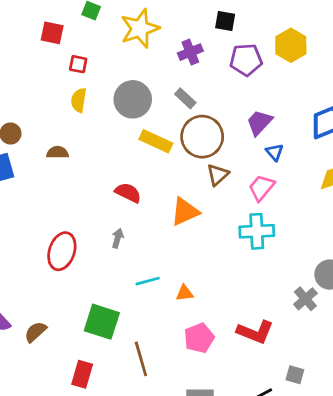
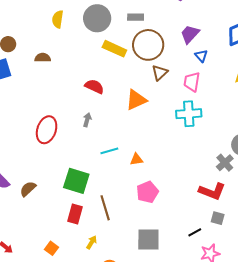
gray rectangle: (185, 98) -> (136, 17), turned -42
pink trapezoid: (261, 188) -> (192, 82), turned -30
red L-shape: (255, 332) -> (212, 191), moved
red rectangle: (82, 374) -> (75, 214), moved

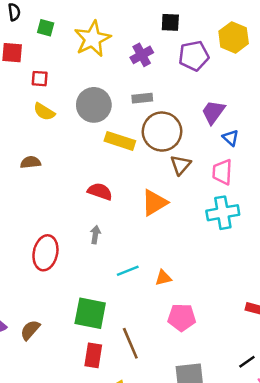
yellow semicircle: (58, 19) -> (44, 112), turned -60
pink pentagon: (147, 192) -> (182, 317), turned 30

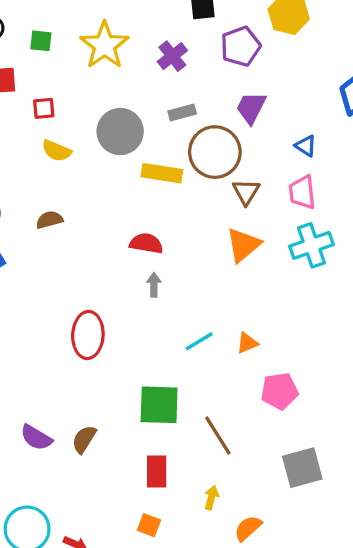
purple trapezoid: (213, 112) -> (251, 108), moved
orange triangle: (154, 203) -> (243, 245), moved
gray arrow: (95, 235) -> (154, 285), moved
red rectangle: (93, 355) -> (157, 471), moved

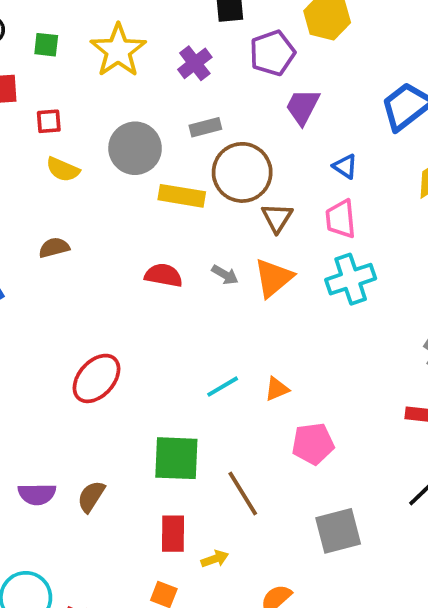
purple trapezoid: (251, 108) -> (303, 107), moved
gray arrow: (154, 285) -> (225, 275), moved, turned 120
red ellipse: (88, 335) -> (97, 378), turned 39
purple semicircle: (36, 438) -> (37, 494), turned -32
yellow arrow: (211, 498) -> (215, 559), moved, turned 55

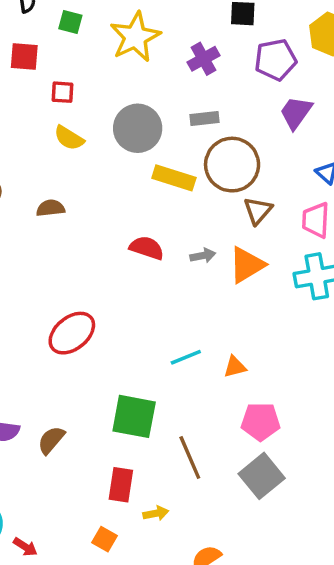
gray arrow: (225, 275) -> (203, 256), turned -50
gray square: (338, 531) -> (262, 476), moved, turned -33

